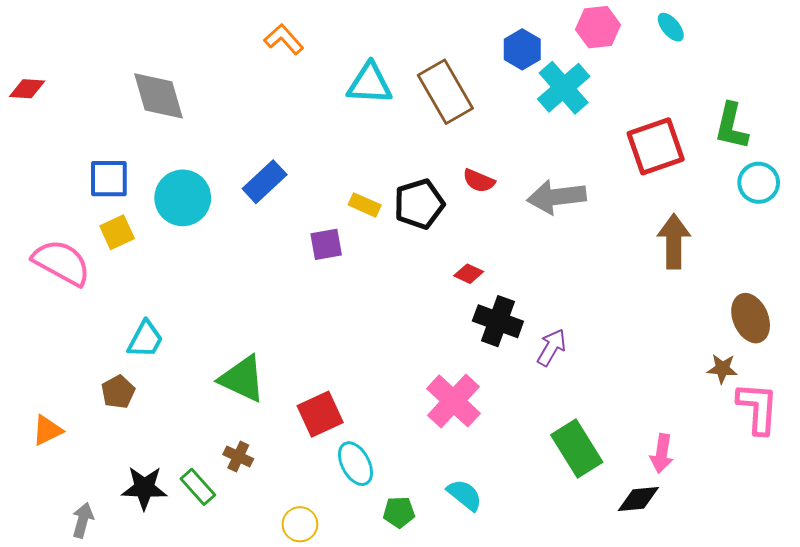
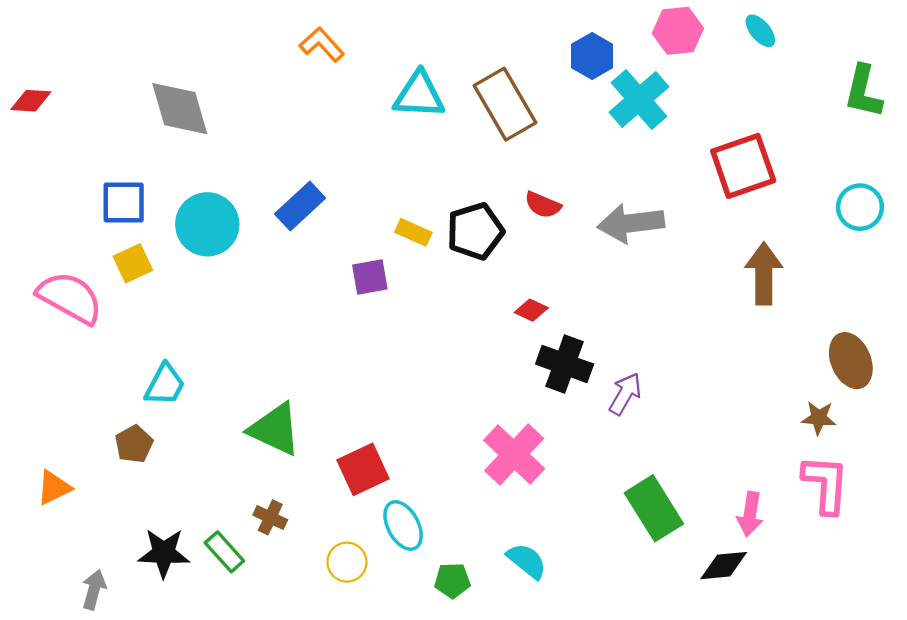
green L-shape: (731, 126) -> (863, 91), moved
pink L-shape: (758, 408) -> (826, 484), moved
yellow circle: (300, 524) -> (347, 562), moved

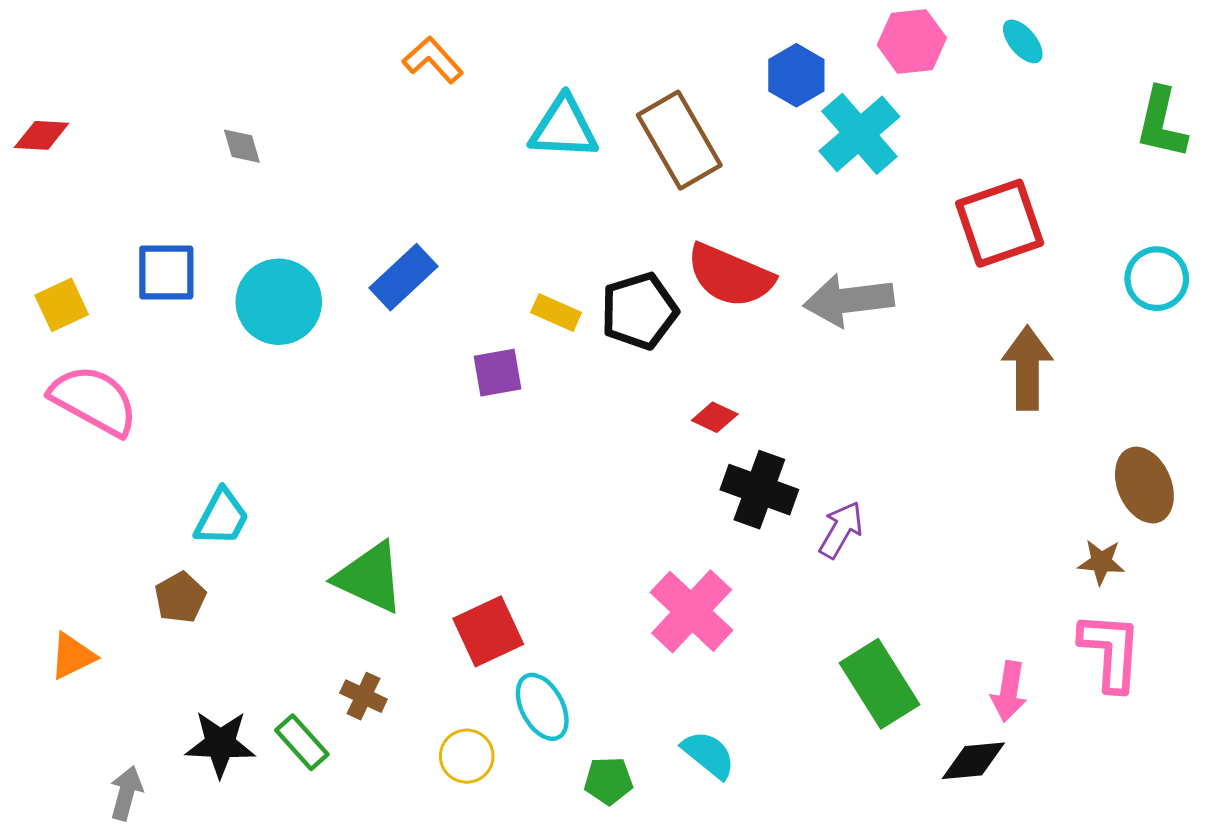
gray diamond: (180, 109) -> (242, 146), size x0.5
red semicircle: (543, 205) -> (730, 276), size x1.8
yellow square: (133, 263) -> (62, 305), moved

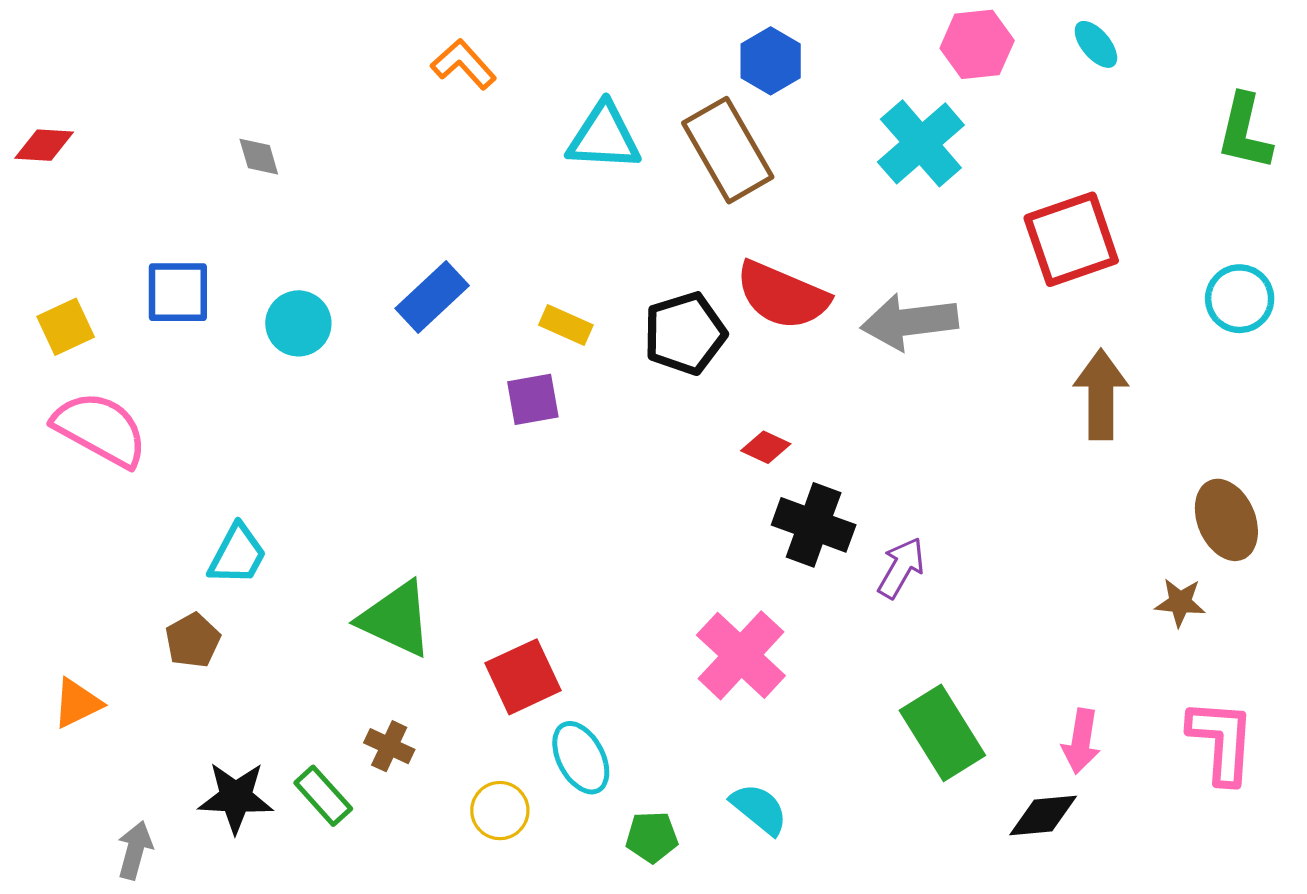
blue hexagon: (796, 75) -> (771, 61), moved
cyan circle: (279, 302) -> (298, 323), size x0.7
yellow rectangle: (556, 313) -> (566, 325), moved
pink L-shape: (1111, 651) -> (1221, 741), moved

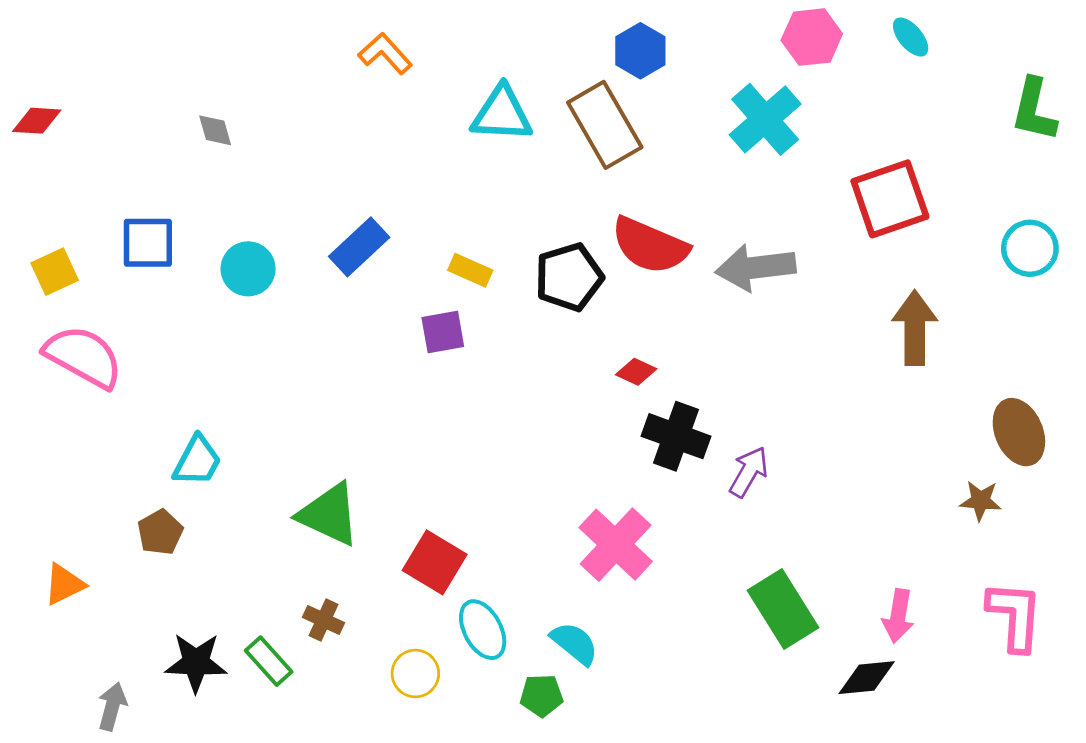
red square: (523, 677) -> (435, 562), turned -34
cyan semicircle: (759, 809) -> (574, 643), moved

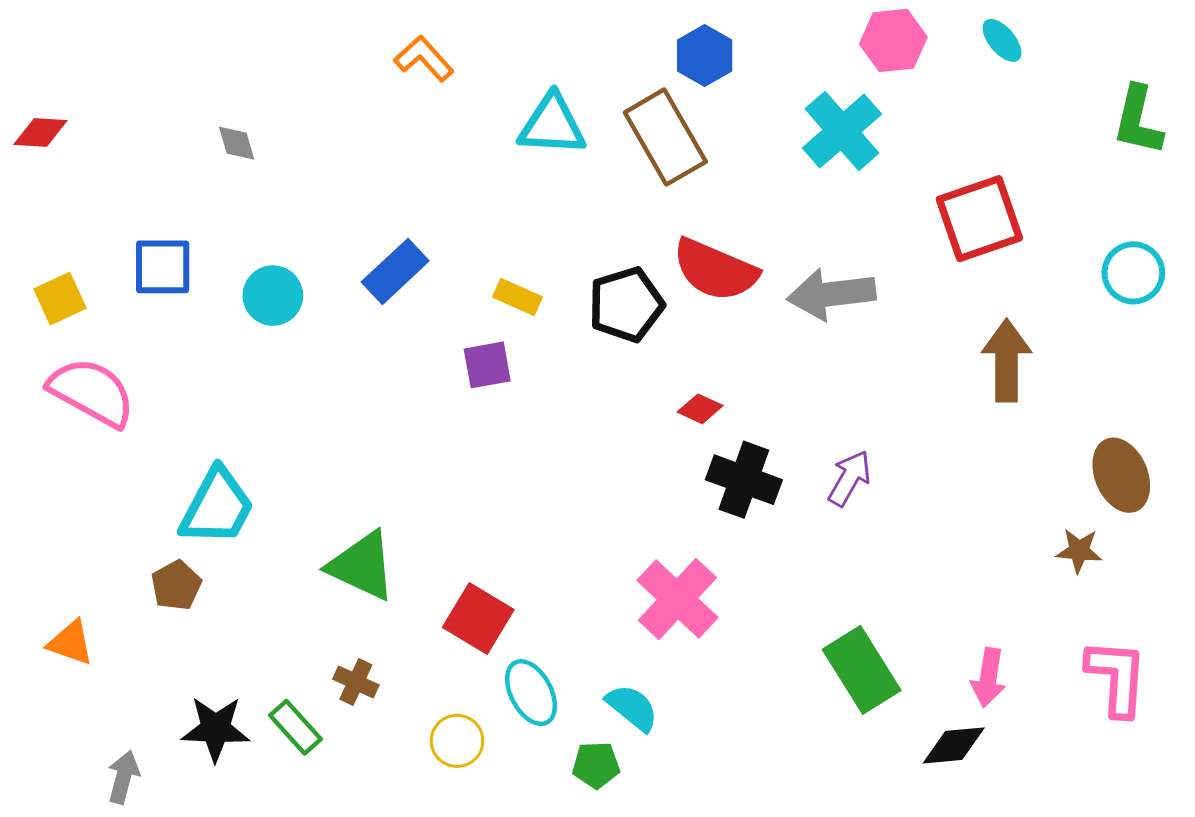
cyan trapezoid: (197, 461) -> (217, 507), size x1.4
purple arrow: (749, 472) -> (850, 478), moved
orange triangle: (64, 584) -> (71, 643), turned 45

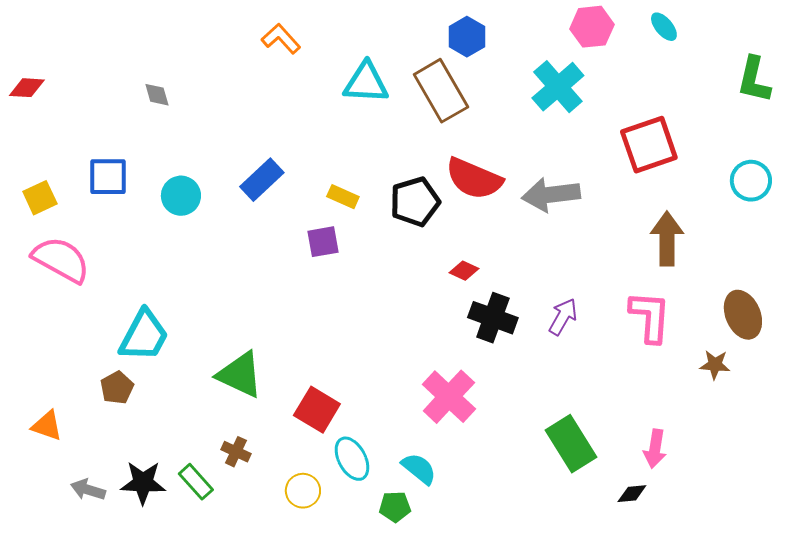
pink L-shape: (1117, 677) -> (650, 317), moved
black diamond: (954, 745) -> (632, 494), size x0.7
gray arrow: (123, 777) -> (88, 490), moved, turned -88

